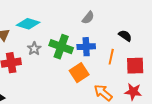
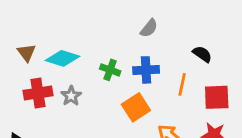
cyan diamond: (28, 24) -> (62, 58), moved
green cross: (61, 47) -> (110, 70), size x0.6
gray star: (34, 49) -> (71, 96), moved

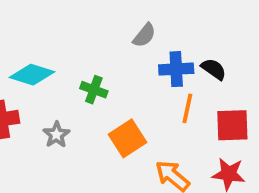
blue cross: (146, 70) -> (176, 69), moved
gray star: (71, 96) -> (56, 135), moved

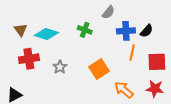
black semicircle: (214, 69) -> (147, 31), turned 96
green cross: (94, 90) -> (85, 30), moved

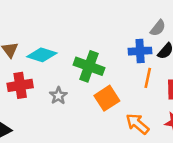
gray semicircle: (108, 12) -> (158, 28), moved
green cross: (85, 30) -> (89, 66), moved, size x1.6

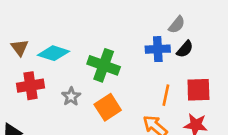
orange line: (148, 78) -> (166, 95), moved
orange square: (107, 98) -> (108, 107), moved

